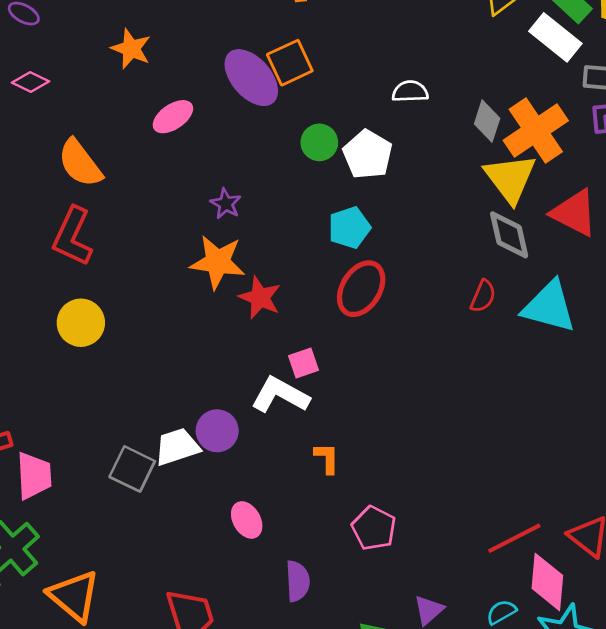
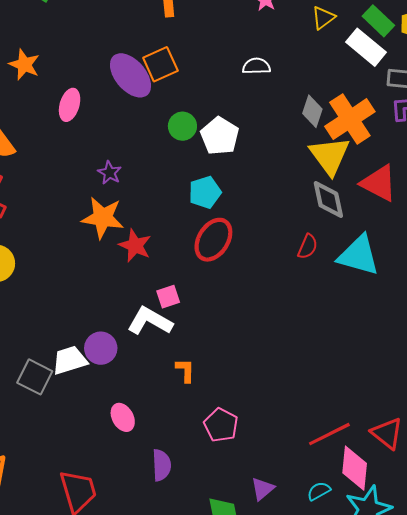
orange star: (131, 49) -> (24, 65), moved
white semicircle: (410, 91) -> (256, 66), moved
pink ellipse: (173, 117) -> (70, 105), turned -40

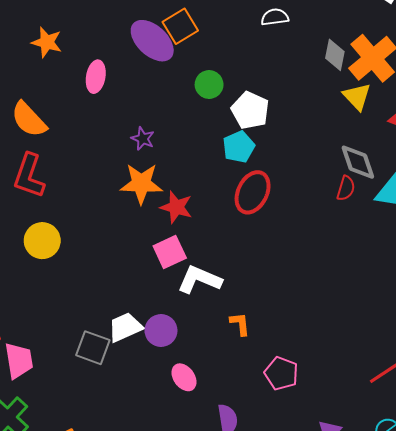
white pentagon: (220, 136) -> (250, 110), moved
yellow triangle: (330, 156) -> (357, 97), size x0.7
gray diamond: (328, 199) -> (358, 162), moved
pink square: (168, 297) -> (170, 252), moved, size x1.4
purple circle: (101, 348) -> (161, 331), moved

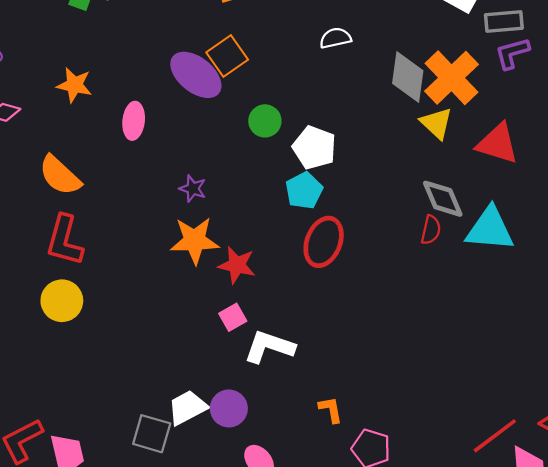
gray diamond: (335, 55) -> (408, 77), size x1.4
yellow circle: (42, 241) -> (62, 301), moved
pink square: (170, 252) -> (233, 317), size x0.7
orange L-shape: (240, 324) -> (331, 410), moved

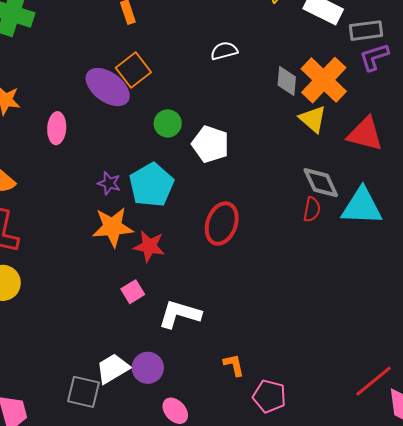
gray diamond: (408, 77) -> (287, 81), size x0.7
cyan pentagon: (304, 191) -> (151, 185), moved, size x1.4
pink square: (233, 317) -> (133, 292), moved

